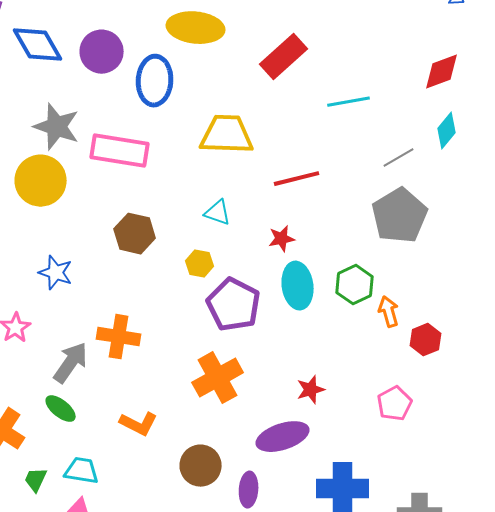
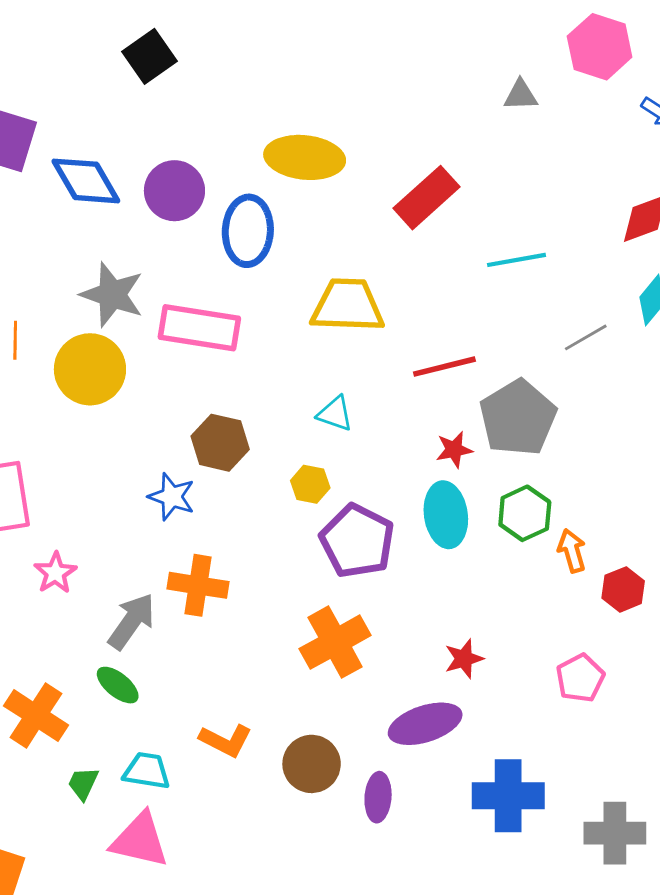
gray pentagon: (400, 216) -> (518, 418), moved
red star: (282, 239) -> (454, 450), moved
blue star: (56, 273) -> (172, 497), moved
orange L-shape: (139, 424) -> (226, 740), moved

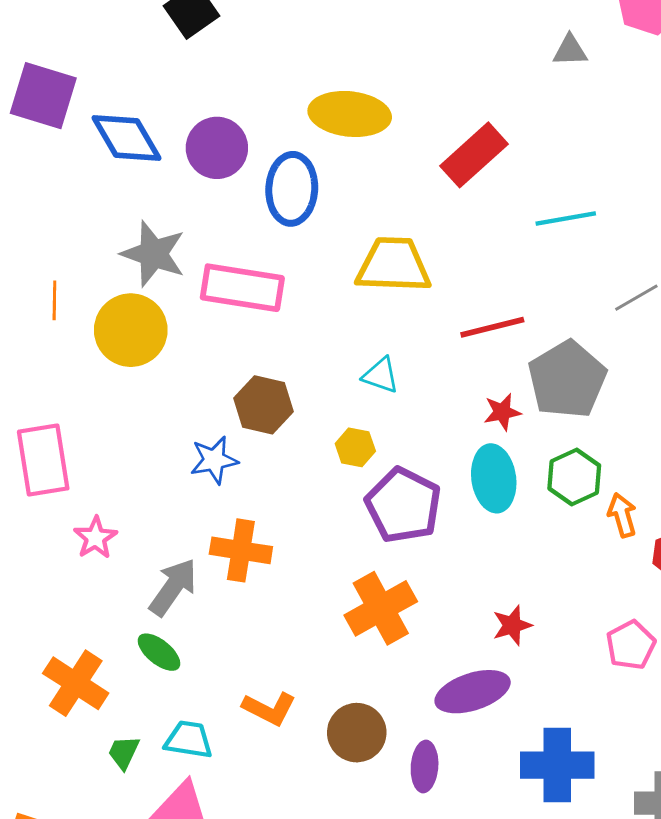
blue star: (172, 497) -> (214, 460), turned -30

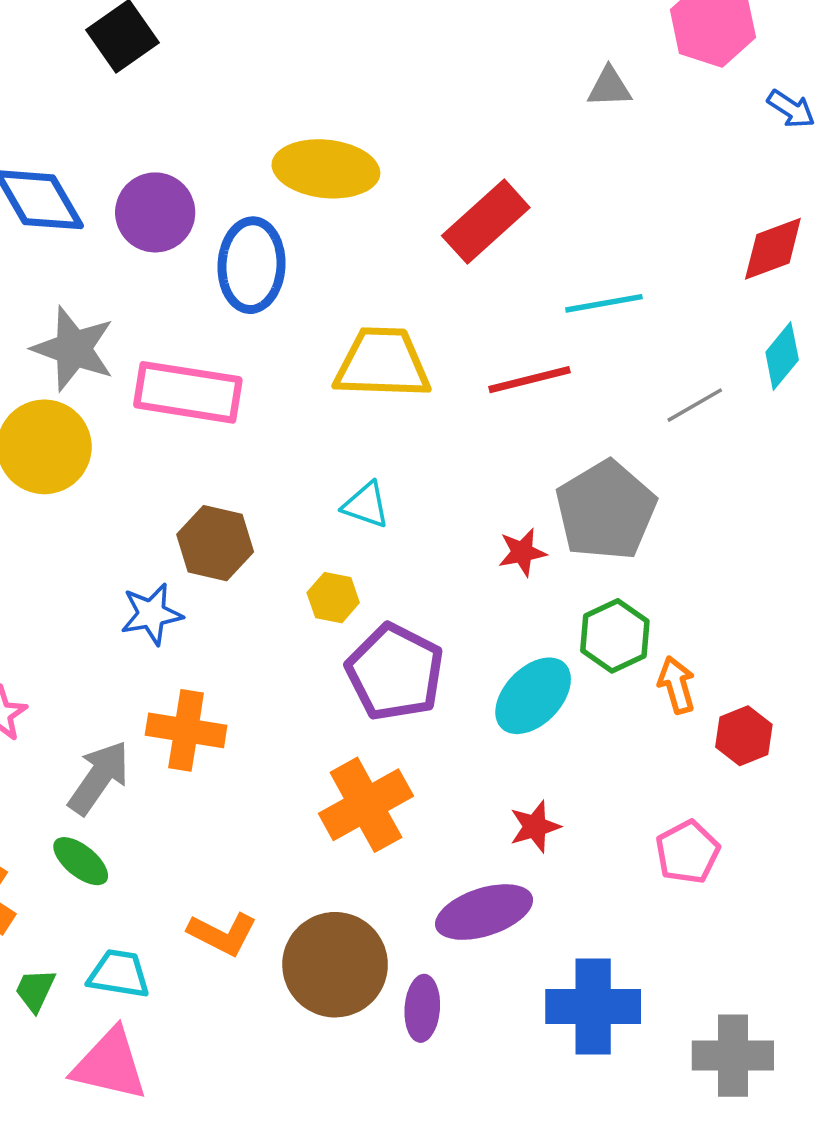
red line: (492, 327) -> (529, 380), moved
cyan ellipse: (494, 478) -> (533, 696), moved, turned 52
brown circle: (357, 733) -> (335, 965), size x1.4

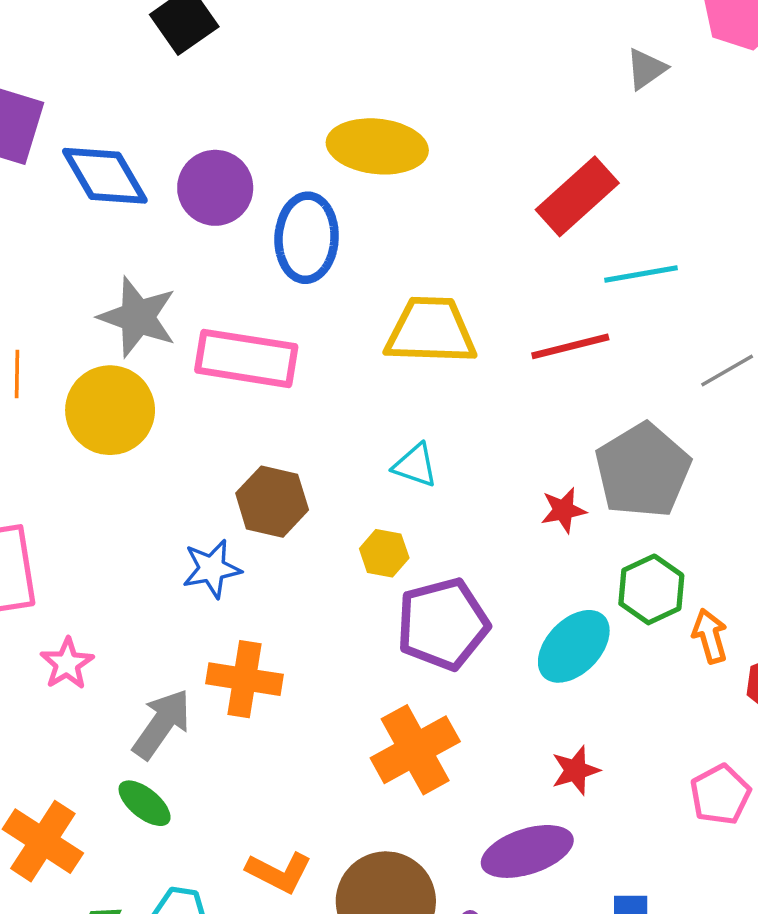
gray triangle: (609, 87) -> (646, 69), turned -33
red rectangle: (486, 222) -> (577, 196), moved
purple pentagon: (395, 672) -> (443, 624), turned 30

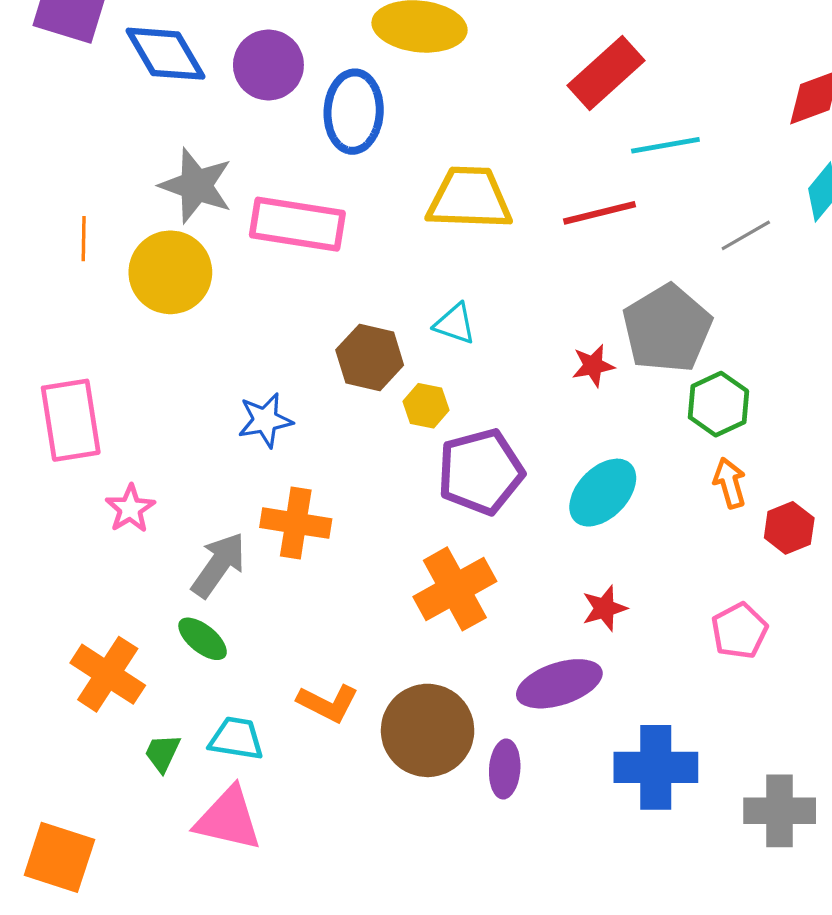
brown hexagon: (272, 502) -> (370, 358), moved
green hexagon: (651, 589) -> (718, 404), moved

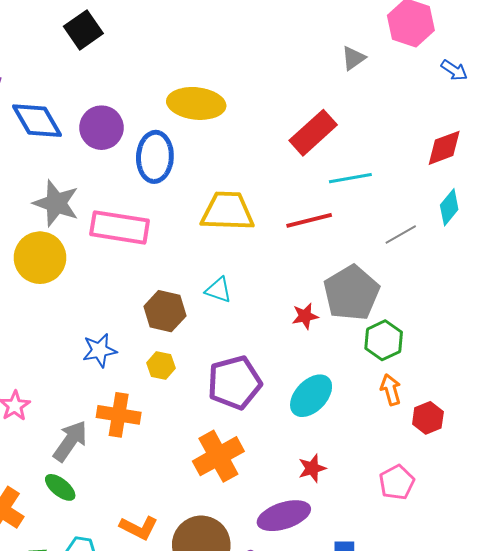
yellow hexagon: (426, 406) -> (161, 365), moved

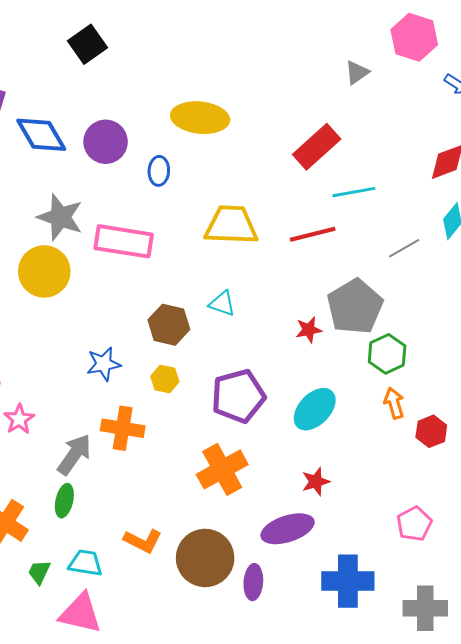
blue ellipse: (155, 157) -> (159, 171), size x0.6
pink pentagon: (397, 482) -> (414, 524), moved
green ellipse: (60, 487) -> (64, 501), turned 64

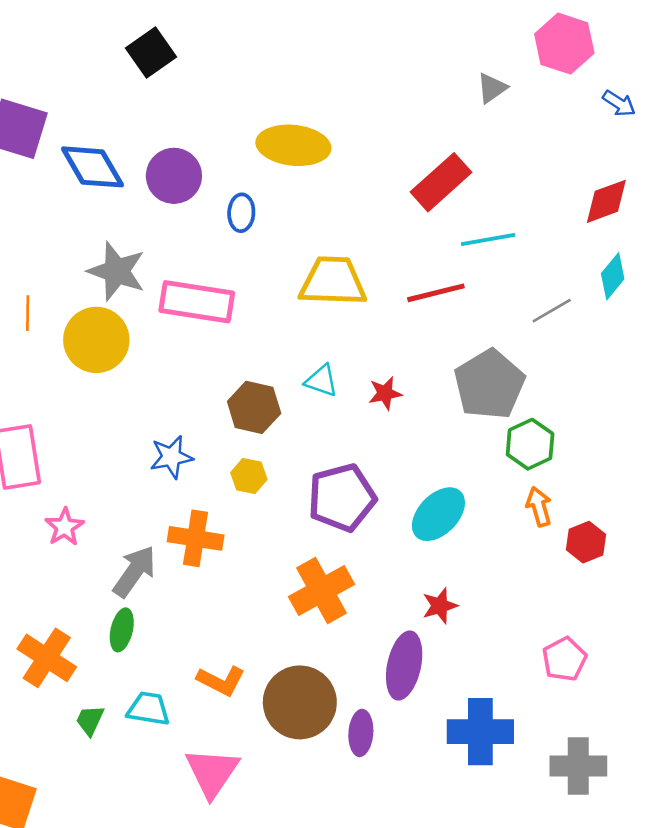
red star: (309, 330) -> (385, 393), moved
purple ellipse: (288, 529) -> (404, 666), turned -60
pink triangle: (80, 613) -> (212, 772), moved, turned 51

